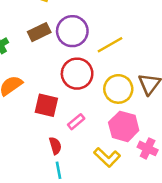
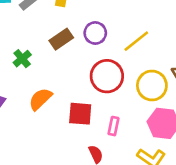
purple circle: (72, 31) -> (95, 33), size x0.7
pink rectangle: (76, 122) -> (113, 126), turned -30

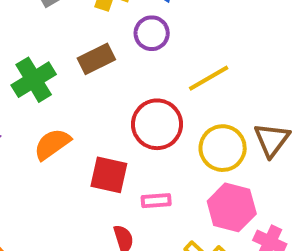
purple circle: (95, 33) -> (152, 33), moved
green cross: (22, 59) -> (34, 80), size x1.5
pink rectangle: (113, 126) -> (156, 201), turned 66

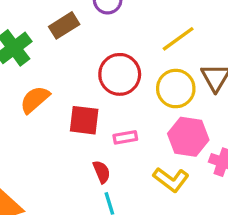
yellow line: (209, 78) -> (178, 39), moved

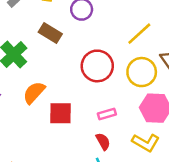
brown rectangle: (64, 25) -> (50, 33), turned 70
red square: (84, 120) -> (60, 113), moved
red semicircle: (102, 172) -> (103, 141), moved

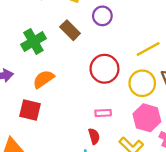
red square: (60, 113) -> (30, 110), moved

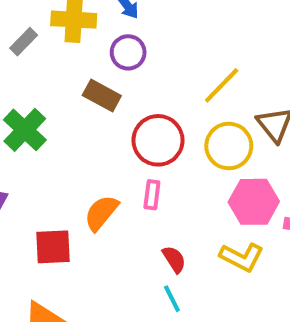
brown rectangle: (70, 30) -> (102, 95), moved
orange semicircle: (44, 79) -> (101, 213), moved
pink rectangle: (103, 113) -> (152, 195), moved, turned -63

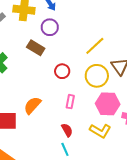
red circle: (158, 140) -> (62, 71), size x0.6
pink rectangle: (152, 195) -> (70, 102), moved

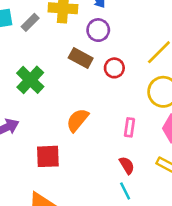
red circle: (62, 71) -> (114, 68), moved
orange semicircle: (32, 105) -> (78, 120), moved

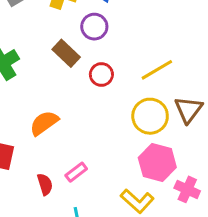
pink rectangle: (129, 127) -> (76, 172), moved, turned 30
red semicircle: (127, 165) -> (45, 184), moved

